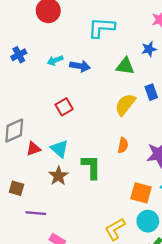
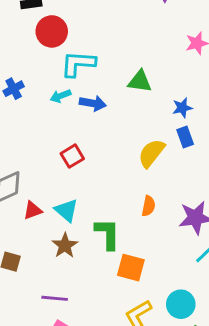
cyan L-shape: (101, 28) -> (78, 64), moved
blue star: (149, 49) -> (182, 108), moved
green triangle: (125, 66) -> (140, 81), moved
orange square: (141, 193) -> (131, 268), moved
purple line: (36, 213) -> (55, 298), moved

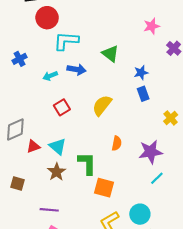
green triangle: (140, 81) -> (110, 54), turned 30
cyan arrow: (61, 96) -> (50, 76), moved
yellow semicircle: (151, 153) -> (102, 105), moved

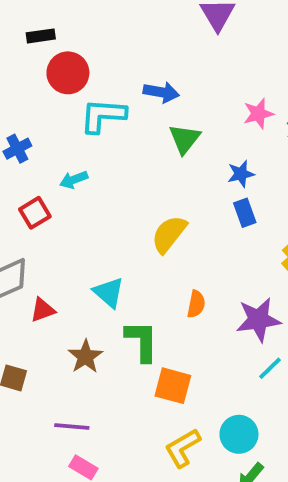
pink star: (152, 26) -> (258, 114), moved
green triangle: (110, 54) -> (185, 139), turned 30
blue arrow: (77, 69) -> (161, 92), moved
red square: (62, 107) -> (35, 213), moved
cyan triangle: (58, 146) -> (109, 292), moved

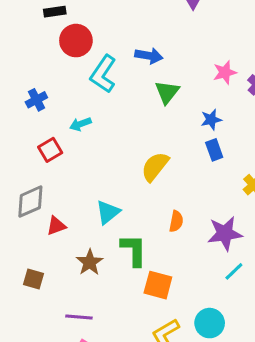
cyan L-shape: (103, 116) -> (103, 74), turned -60
cyan triangle: (109, 292) -> (108, 212), turned 40

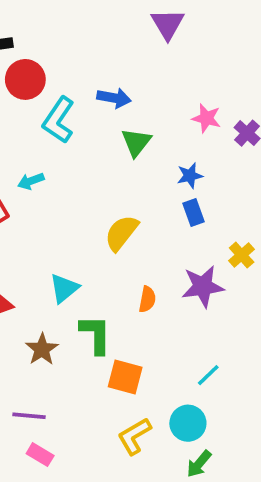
pink star: (225, 72) -> (206, 118), turned 30
purple star: (225, 233) -> (203, 286), moved
cyan line: (234, 271) -> (208, 375), moved

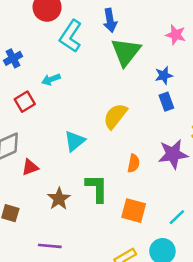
blue arrow: (114, 98) -> (110, 20), turned 70
green triangle: (136, 142) -> (126, 52), size x1.4
cyan triangle: (64, 288) -> (75, 141), moved
orange square: (125, 377) -> (134, 211), moved

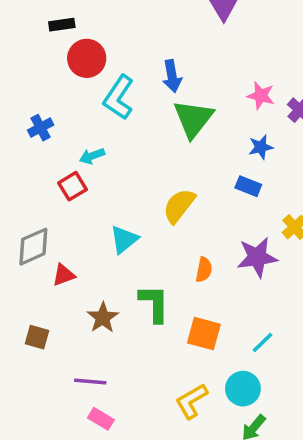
blue star: (164, 75) -> (261, 147), moved
red square: (25, 102) -> (73, 186), moved
blue rectangle: (166, 102) -> (248, 186), turned -48

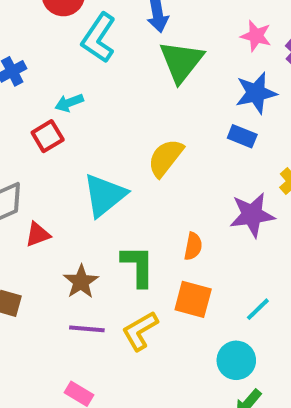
blue star: (261, 147) -> (256, 93), size x1.5
cyan triangle: (124, 239) -> (105, 195), size x1.4
orange semicircle: (204, 270) -> (193, 246), moved
purple line: (90, 382) -> (87, 329), moved
yellow L-shape: (191, 401) -> (140, 331), moved

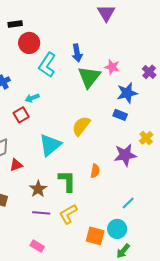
pink star: (256, 36) -> (112, 67), moved
orange square: (193, 299) -> (95, 236), moved

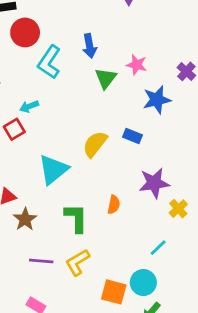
green triangle: (89, 77) -> (106, 78), size x0.7
blue rectangle: (120, 115) -> (133, 136), moved
yellow cross: (146, 138) -> (178, 209), moved
brown star: (38, 189) -> (25, 219), moved

